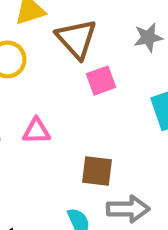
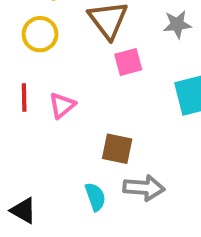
pink triangle: (36, 131) -> (62, 105), turned -44

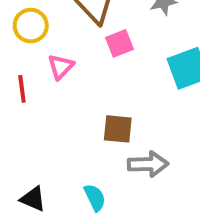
pink triangle: (62, 105) -> (61, 67), moved
cyan semicircle: (95, 197) -> (95, 198), moved

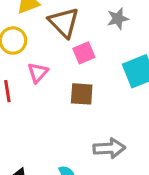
brown square: (118, 129) -> (82, 94), moved

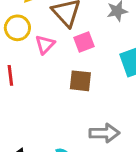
pink triangle: (38, 73) -> (45, 44), moved

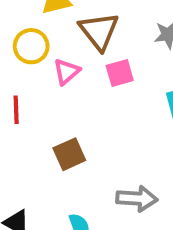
brown square: (80, 81) -> (69, 154), moved, turned -35

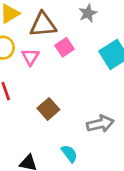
brown triangle: (99, 31) -> (43, 25), turned -40

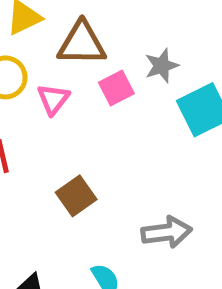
gray star: (88, 13) -> (162, 66), moved

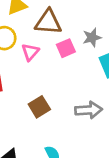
gray arrow: (167, 232) -> (89, 110), moved

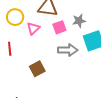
gray arrow: (89, 110) -> (68, 50), moved

